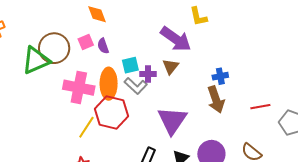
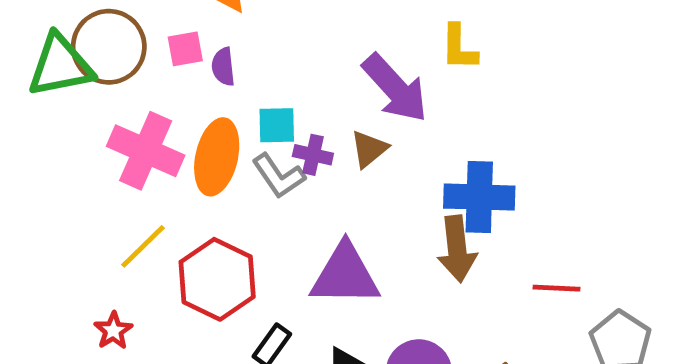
blue cross: (220, 76) -> (479, 197), size x1.8
red hexagon: (111, 112) -> (217, 279), moved
purple triangle: (172, 120) -> (345, 275), turned 44

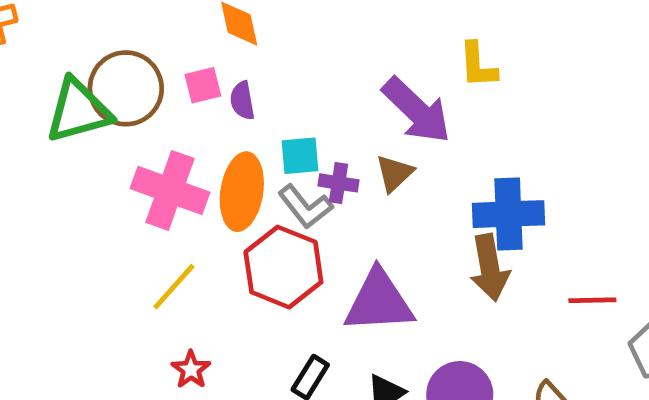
red hexagon: (217, 279) -> (283, 267), moved
red star: (113, 331) -> (191, 370), moved

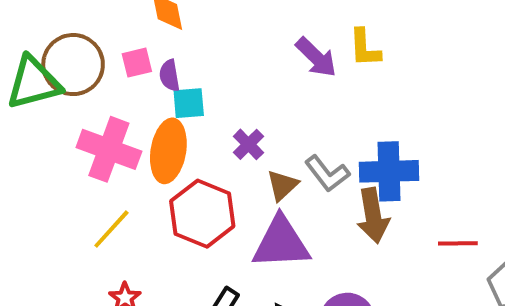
purple arrow: (417, 110) -> (316, 57), moved, size x0.7
cyan square: (300, 156) -> (189, 103), moved
brown triangle: (394, 173) -> (282, 185), moved
purple cross: (338, 183) -> (248, 144), turned 36
gray L-shape: (305, 207) -> (327, 174), moved

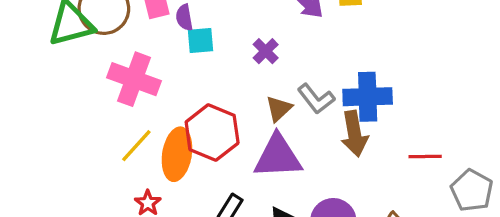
purple cross: (248, 144) -> (266, 51), moved
orange ellipse: (168, 151) -> (177, 154), moved

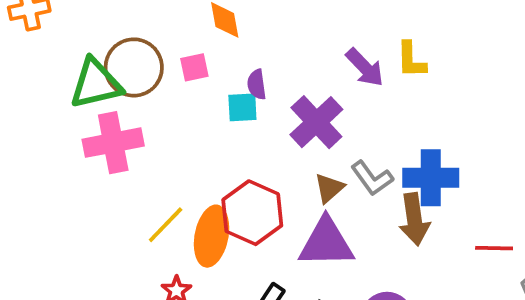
purple semicircle: (184, 17) -> (257, 84), moved
purple cross: (266, 51) -> (316, 122), size x1.8
pink cross: (134, 79) -> (113, 143), moved, turned -33

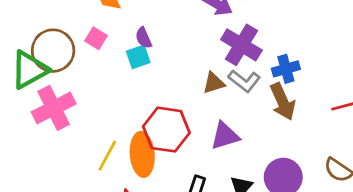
pink square: (194, 67) -> (96, 38), turned -30
purple cross: (316, 122) -> (241, 45), moved
blue cross: (431, 178) -> (286, 69), size x0.7
brown triangle: (329, 188) -> (214, 83), moved, turned 40
purple triangle: (326, 243) -> (225, 136), size x0.7

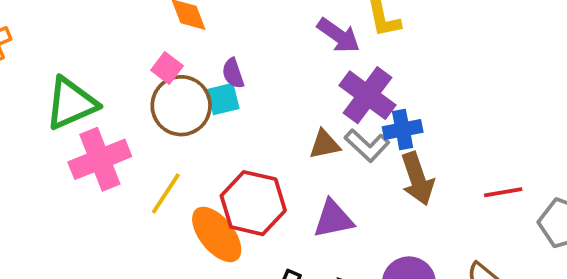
brown circle: (53, 51) -> (181, 106), moved
blue cross: (286, 69) -> (403, 130), moved
orange ellipse: (142, 154) -> (217, 234), turned -39
yellow line: (107, 156) -> (166, 193), moved

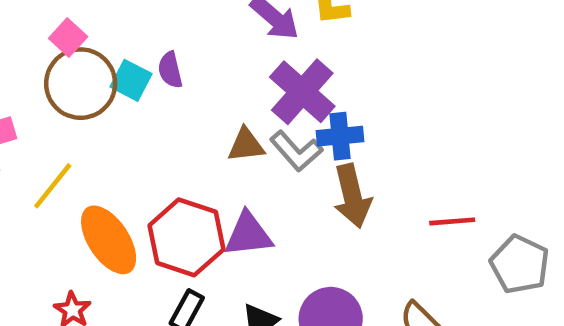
purple semicircle: (233, 73) -> (170, 70), moved
cyan square: (223, 99) -> (131, 80), turned 36
red hexagon: (253, 203) -> (186, 237), moved

